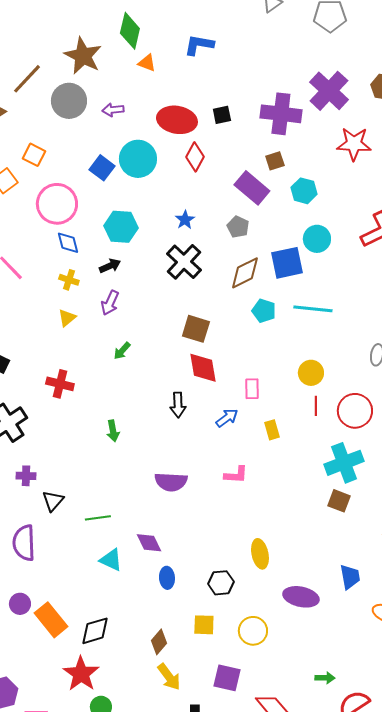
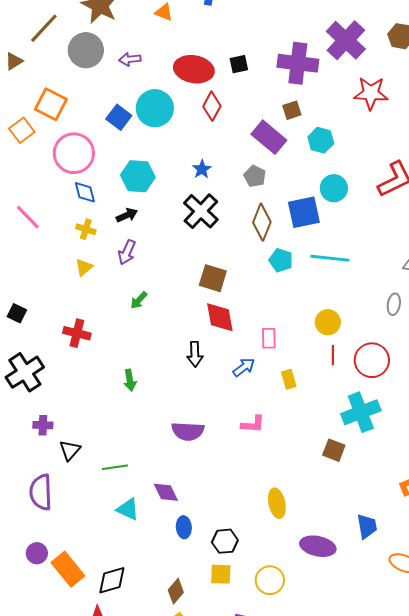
orange square: (34, 155) -> (51, 104), size x1.4
brown diamond: (245, 273) -> (262, 222), turned -42
brown square: (339, 501) -> (334, 450), moved
black hexagon: (221, 583) -> (225, 541), moved

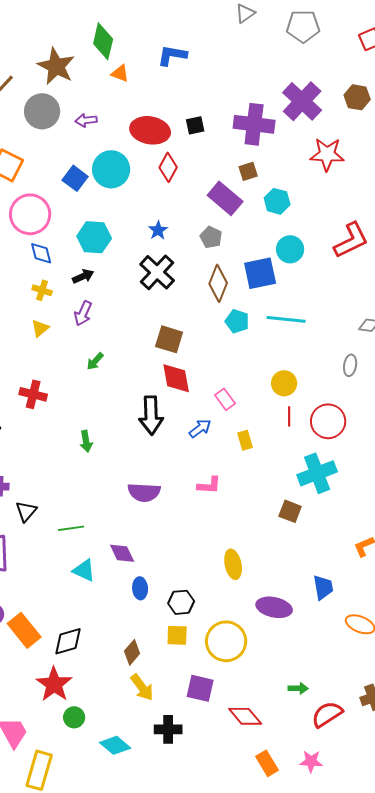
pink rectangle: (269, 338) -> (225, 399), turned -35
black arrow: (195, 354) -> (151, 415), size x1.5
yellow circle: (270, 580) -> (226, 641), size x1.4

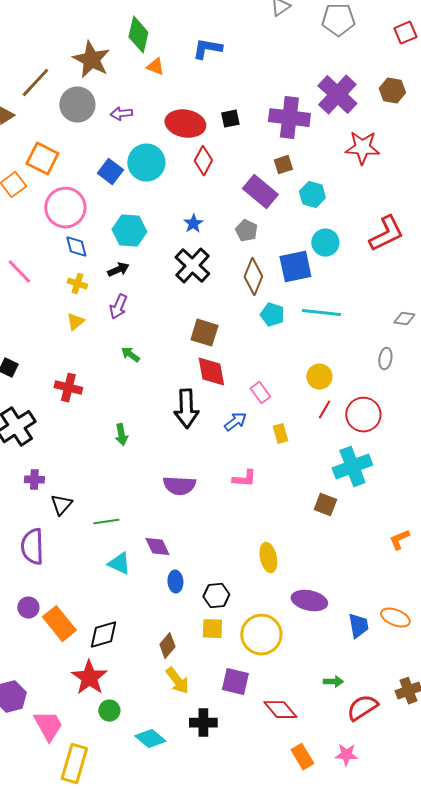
green arrow: (95, 361) -> (130, 355), turned 84
red line: (289, 416) -> (324, 410), turned 30
blue trapezoid: (323, 587) -> (358, 626), moved

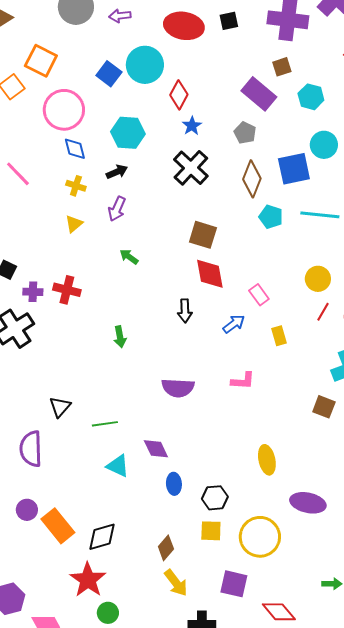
red diamond: (203, 161) -> (179, 95), moved
black arrow: (186, 409) -> (185, 311), size x0.6
purple cross: (34, 480) -> (33, 292), moved

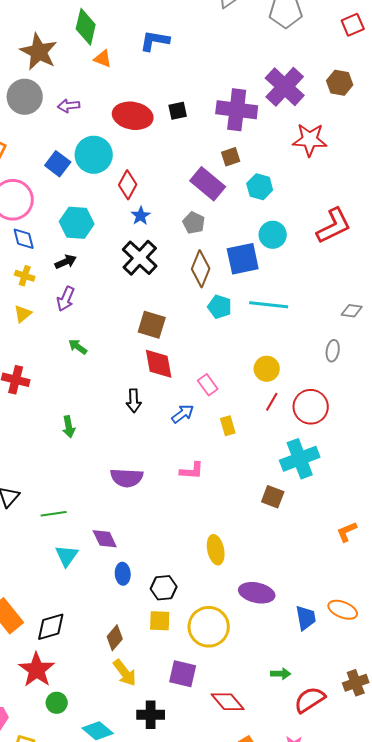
cyan triangle: (118, 466) -> (67, 556), turned 40

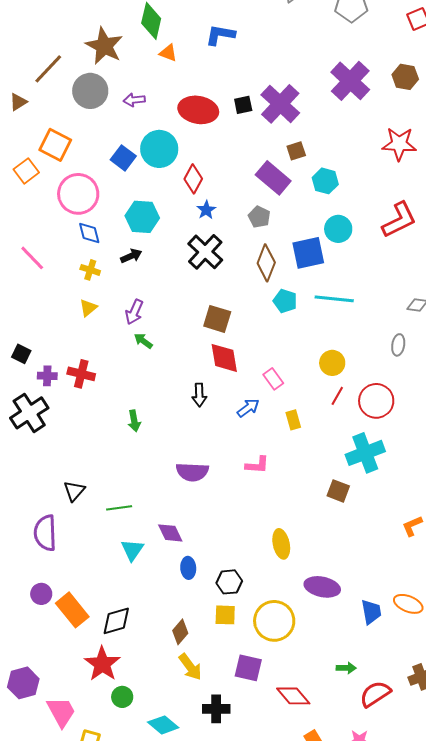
purple cross: (237, 110) -> (280, 104), moved, turned 36
red star: (310, 140) -> (399, 144), moved
purple arrow: (66, 299) -> (134, 312), moved

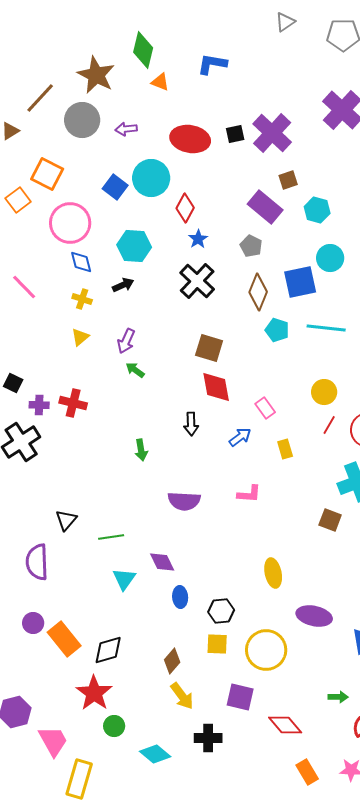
green arrow: (134, 421) -> (141, 450), moved

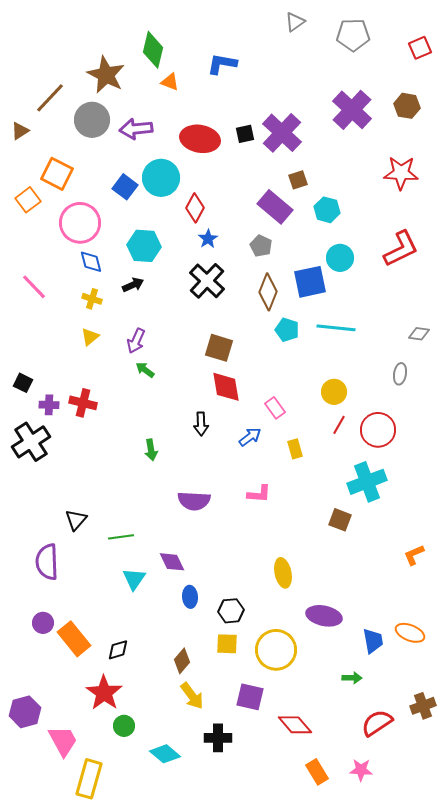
purple arrow: (126, 129) -> (136, 129), size x1.5
black diamond: (108, 650) -> (118, 650), size x0.7
green arrow: (338, 697) -> (352, 678), moved

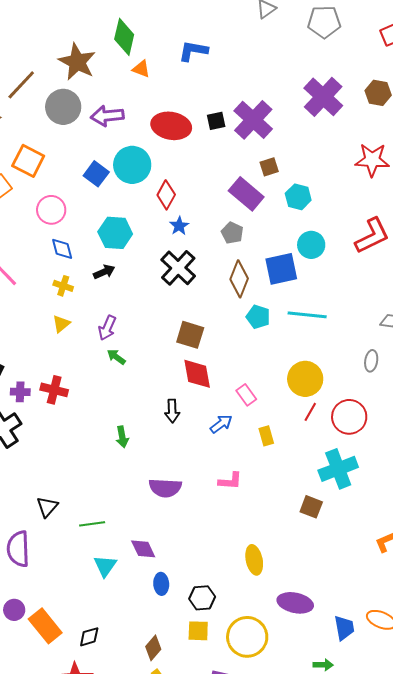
pink circle: (80, 223) -> (51, 210), size x0.7
yellow circle: (334, 392) -> (305, 379), size x1.4

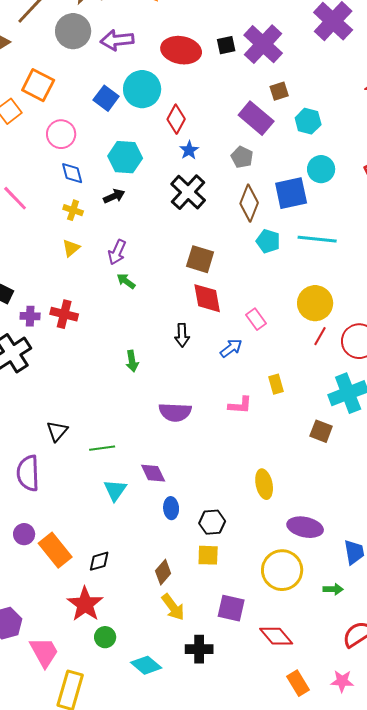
yellow rectangle: (266, 436) -> (276, 384), moved
yellow circle: (247, 637) -> (282, 570), moved

